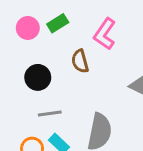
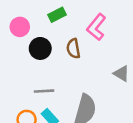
pink circle: (28, 28) -> (20, 27), moved
black circle: (38, 77) -> (40, 48), moved

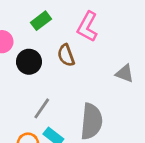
gray line: (44, 91) -> (42, 108), turned -42

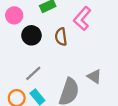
gray triangle: (125, 73) -> (94, 76), moved

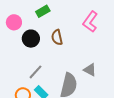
pink L-shape: (82, 19) -> (90, 22), moved

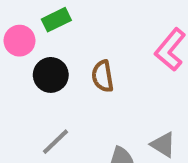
green rectangle: (43, 11) -> (56, 20), moved

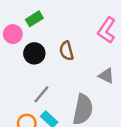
gray triangle: (163, 145) -> (106, 76), moved

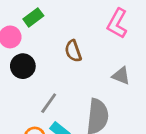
black circle: (34, 53) -> (23, 66), moved

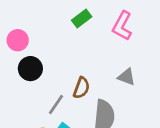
green rectangle: (33, 17) -> (82, 18), moved
brown semicircle: (73, 51) -> (81, 88), moved, turned -140

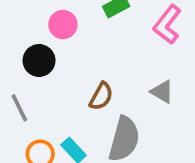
pink circle: (18, 40) -> (63, 25), moved
gray line: (56, 105) -> (19, 108), moved, turned -70

